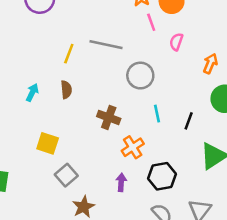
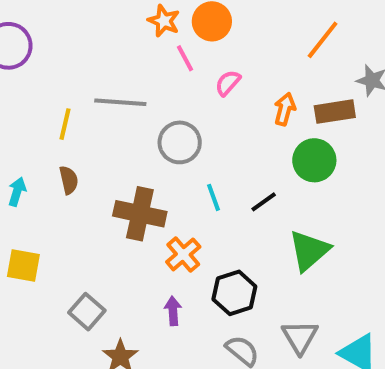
pink semicircle: (176, 42) -> (228, 83), turned 30
brown cross: (109, 117) -> (140, 214), size x1.4
black line: (189, 121) -> (264, 202), turned 42
yellow square: (48, 143) -> (23, 266), moved

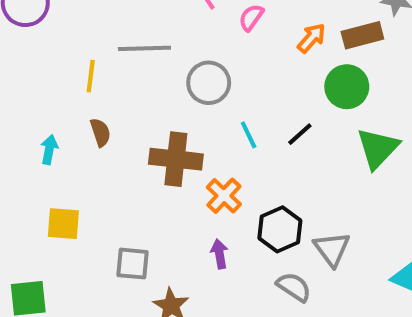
orange arrow: (285, 109) -> (311, 38), turned 32
green triangle: (309, 251) -> (378, 148), moved
gray square: (87, 312) -> (132, 264), turned -30
gray triangle: (300, 337) -> (332, 249), moved

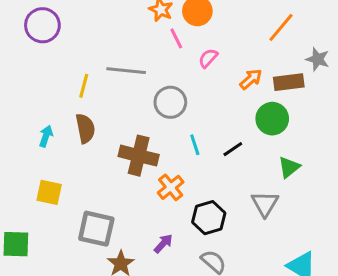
brown semicircle: (100, 132) -> (85, 128), size x1.4
green triangle: (378, 148) -> (289, 167), size x0.7
gray triangle: (332, 249) -> (265, 204), moved
purple arrow: (219, 254) -> (163, 244), moved, turned 45
gray square: (132, 264) -> (96, 229), size x1.4

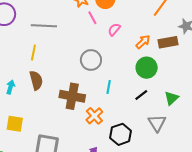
gray line: (126, 71) -> (44, 26), moved
green circle: (272, 119) -> (147, 68), moved
cyan line: (195, 145) -> (109, 87), turned 32
black line: (233, 149) -> (141, 95), moved

